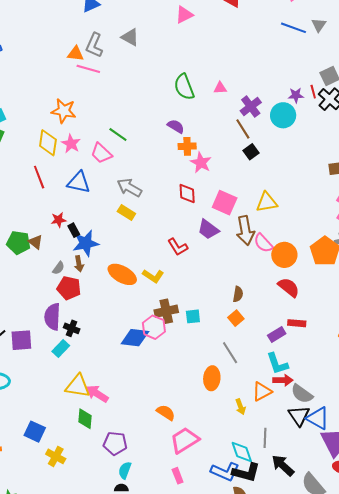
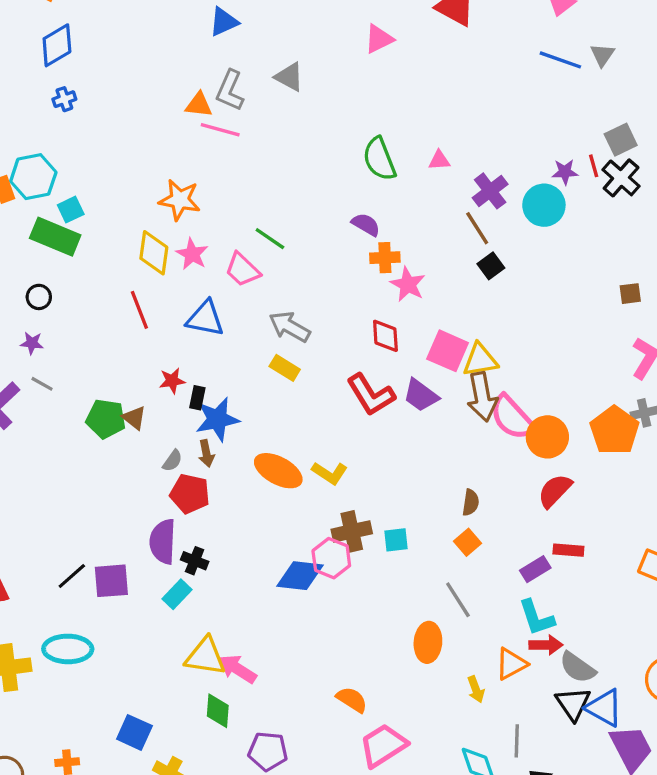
yellow triangle: (267, 202) -> (480, 360), moved
black rectangle: (74, 230) -> (197, 398), turned 40
pink semicircle: (263, 243) -> (512, 417), size x1.4
red L-shape: (178, 247) -> (371, 395), moved, size x1.4
red semicircle: (289, 287) -> (555, 491), turned -85

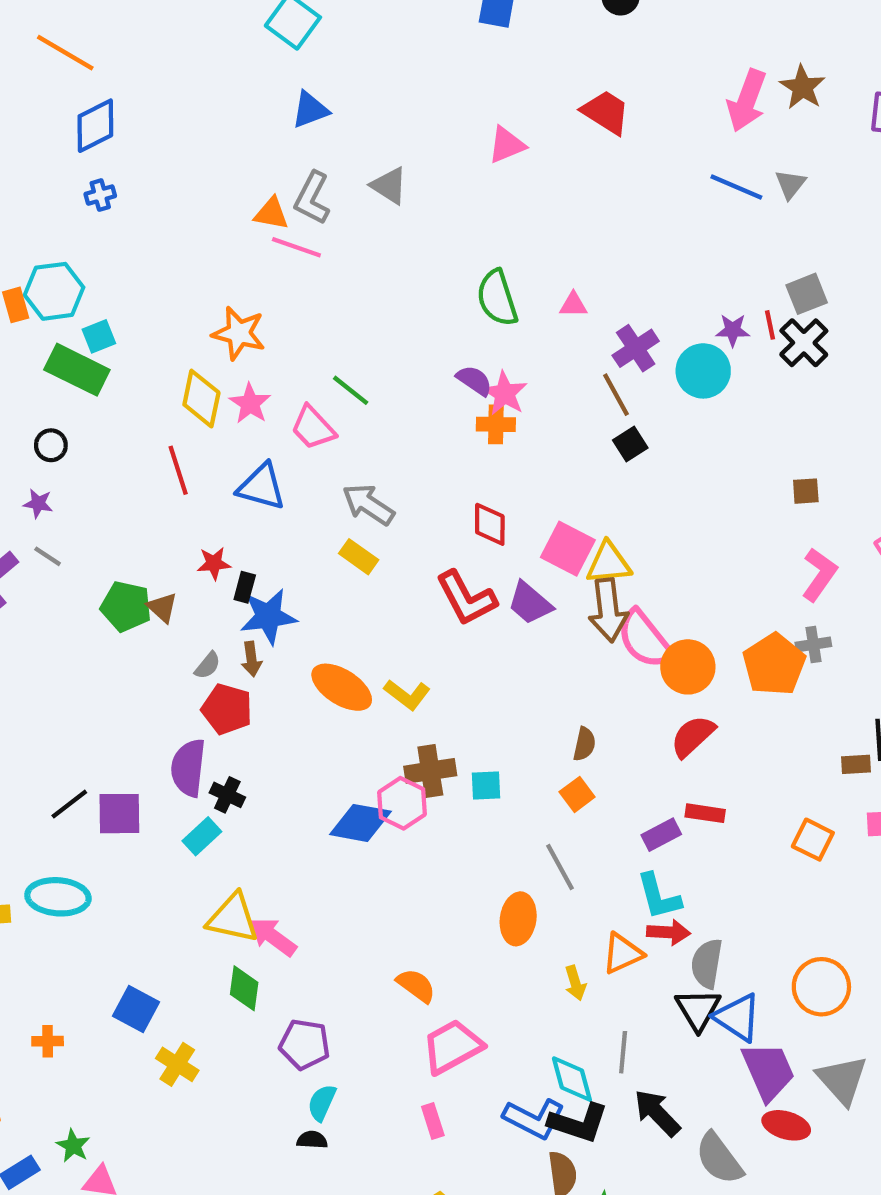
pink star: (408, 284) -> (505, 393), moved
gray semicircle: (578, 667) -> (707, 964), turned 60

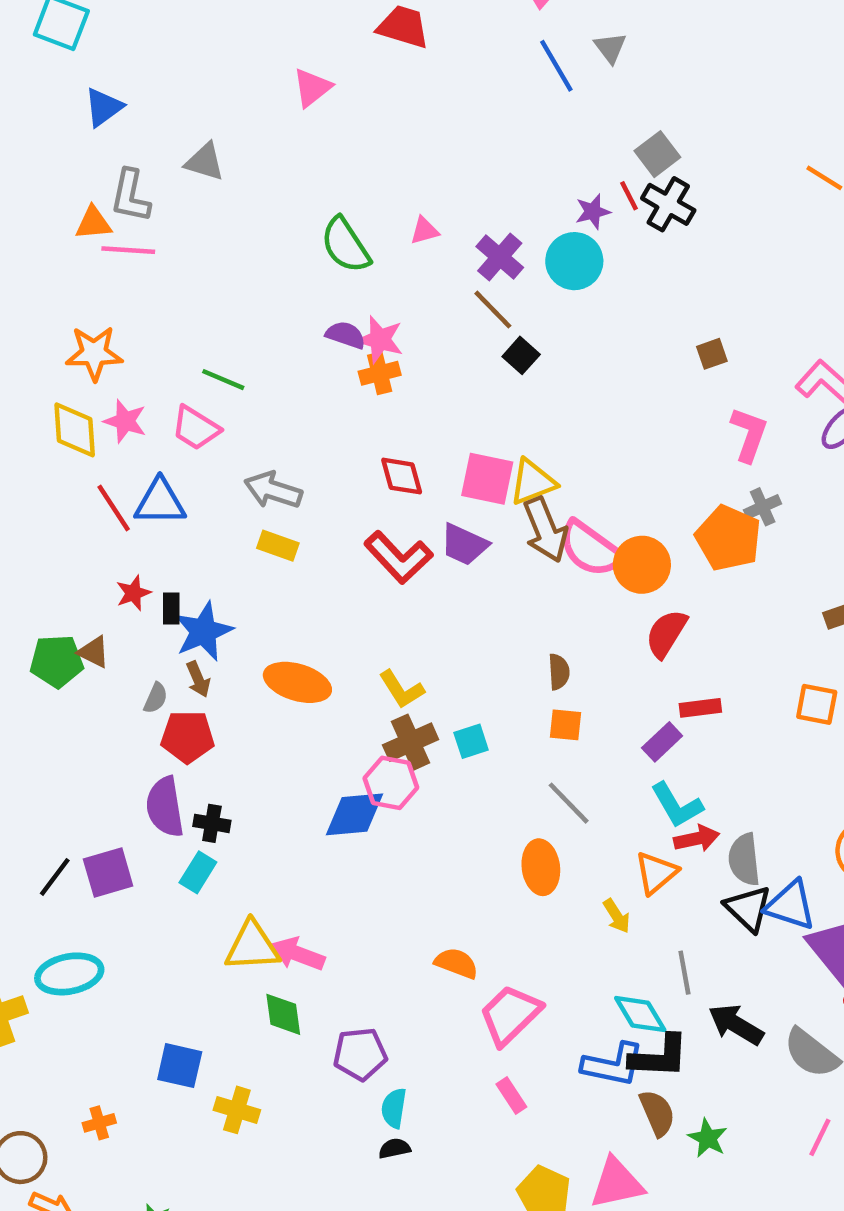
blue line: (736, 187) -> (556, 66), turned 52
red line: (178, 470) -> (114, 508), moved
yellow L-shape: (407, 695) -> (402, 689), moved, turned 36
orange square: (577, 794) -> (566, 725), turned -32

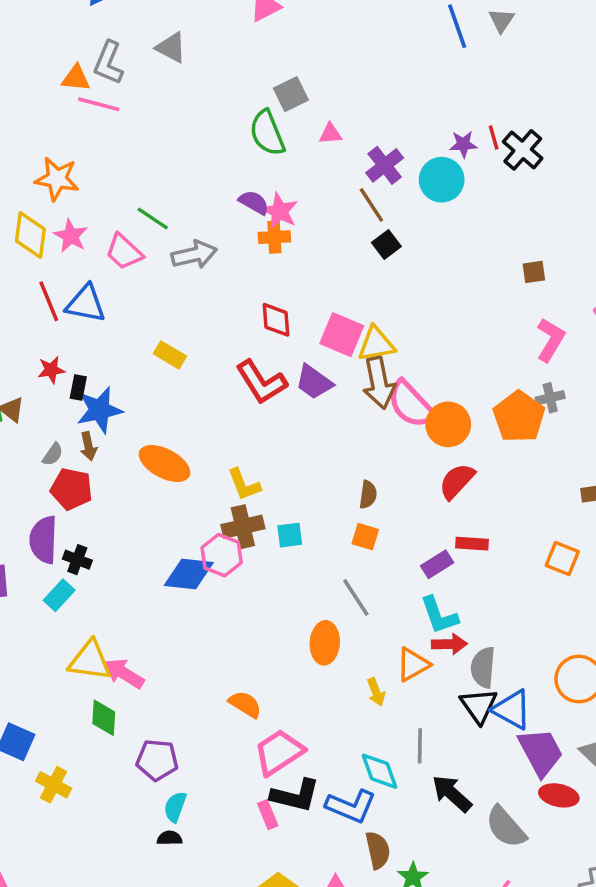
gray square: (657, 154) -> (291, 94), moved
gray arrow: (273, 490) -> (194, 255), moved, turned 138
black L-shape: (659, 1057) -> (295, 795), moved

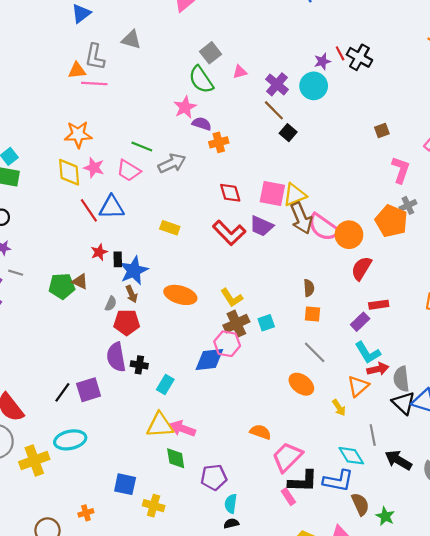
pink star: (280, 211) -> (185, 107), moved, turned 30
cyan rectangle: (59, 595) -> (165, 384), moved
orange ellipse: (325, 643) -> (301, 384), turned -45

